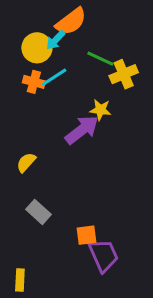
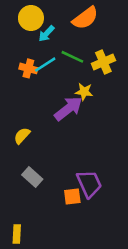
orange semicircle: (71, 22) -> (85, 18), moved
yellow circle: (37, 48) -> (31, 18), moved
green line: (100, 59) -> (72, 57), moved
purple trapezoid: (104, 255) -> (89, 184), moved

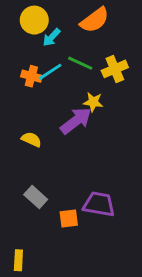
yellow semicircle: (22, 136) -> (31, 139), moved, turned 72
purple trapezoid: (89, 184) -> (99, 204), turned -56
orange square: (72, 196) -> (69, 219), moved

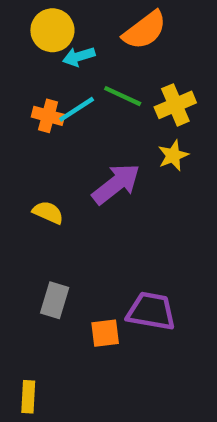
cyan arrow: (52, 37) -> (79, 57), turned 30
yellow star: (93, 102) -> (173, 155), moved, turned -30
gray rectangle: (36, 197) -> (55, 300), turned 65

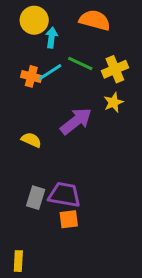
orange semicircle: (145, 30) -> (95, 20), turned -128
cyan arrow: (79, 57) -> (51, 38), turned 114
purple trapezoid: (151, 311) -> (64, 195), moved

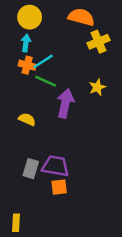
cyan arrow: (51, 38) -> (26, 43), moved
green line: (80, 63) -> (46, 81), moved
yellow cross: (115, 69) -> (99, 42), moved
purple arrow: (76, 121) -> (65, 103), turned -40

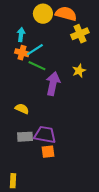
yellow circle: (30, 17) -> (43, 14), moved
yellow semicircle: (27, 119) -> (22, 109), moved
gray rectangle: (31, 169) -> (25, 137), turned 70

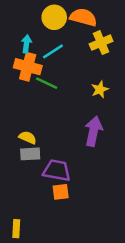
cyan line: (35, 50) -> (53, 51), moved
orange cross: (22, 53) -> (28, 67), size x1.5
purple arrow: (53, 84) -> (93, 131), moved
gray rectangle: (25, 137) -> (30, 154), moved

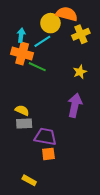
yellow circle: (54, 17) -> (50, 23), moved
yellow rectangle: (16, 229) -> (29, 180), moved, turned -64

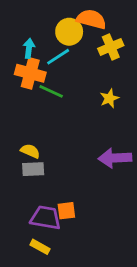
purple arrow: (75, 105) -> (115, 158), moved, turned -105
purple trapezoid: (45, 137) -> (46, 218), moved

